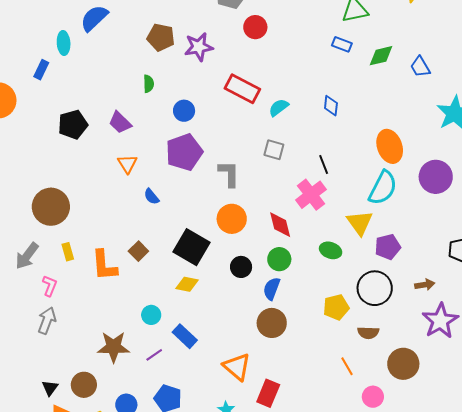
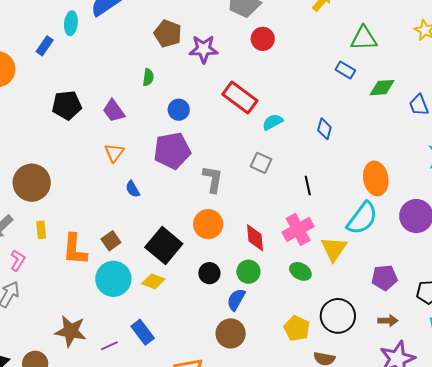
pink cross: (311, 195) -> (298, 229), moved
purple pentagon: (388, 247) -> (384, 278), moved
yellow pentagon: (336, 307) -> (297, 328), turned 30
cyan circle: (151, 315) -> (113, 279), moved, size x1.8

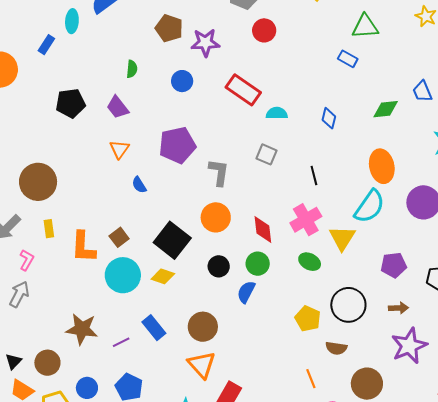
green semicircle: (148, 77) -> (132, 69), moved
green diamond: (382, 88) -> (386, 109), moved
blue circle: (179, 110) -> (182, 81), moved
cyan semicircle: (273, 122) -> (277, 113), turned 30
brown circle: (231, 333) -> (203, 327), moved

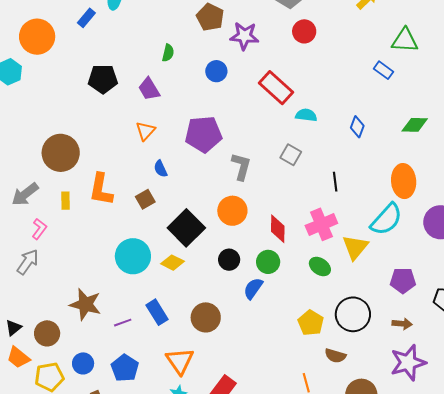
brown square: (119, 237) -> (145, 199), moved
orange L-shape: (83, 247) -> (101, 189), moved
orange triangle: (202, 365) -> (180, 361), moved

